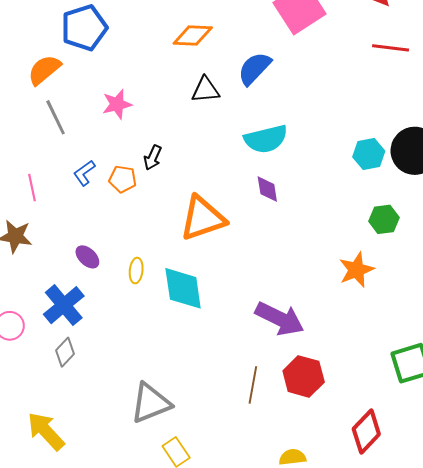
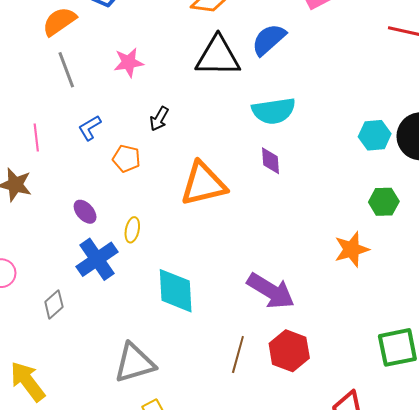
black triangle: (205, 90) -> (218, 56), size x1.6
orange pentagon: (123, 179) -> (126, 158), moved
cyan diamond: (183, 288) -> (176, 291), moved
blue cross: (64, 305) -> (97, 259), moved

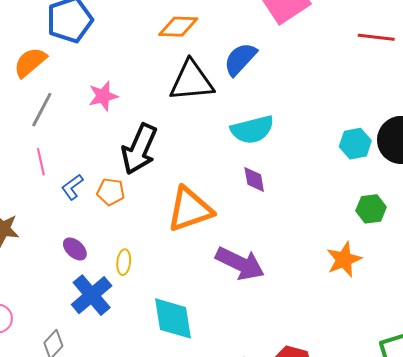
gray line: (66, 70) -> (42, 110), turned 54
black arrow: (159, 119) -> (139, 149), size x2.0
blue L-shape: (90, 128) -> (72, 187), moved
pink line: (36, 138) -> (41, 162), moved
purple arrow: (271, 291) -> (240, 263), moved

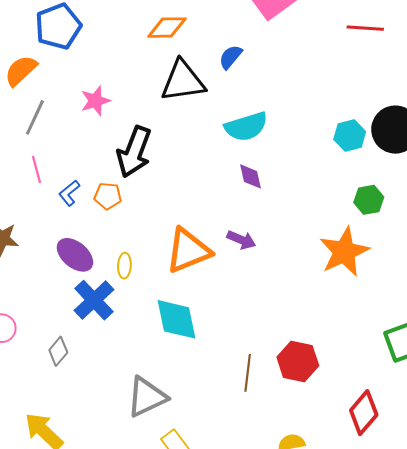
blue semicircle: (240, 59) -> (231, 57), size x0.7
orange triangle: (190, 209) -> (188, 251), moved
purple ellipse: (75, 249) -> (75, 255), size x1.5
orange star: (344, 259) -> (344, 252), size x1.4
purple arrow: (240, 263) -> (241, 240), moved, size x0.6

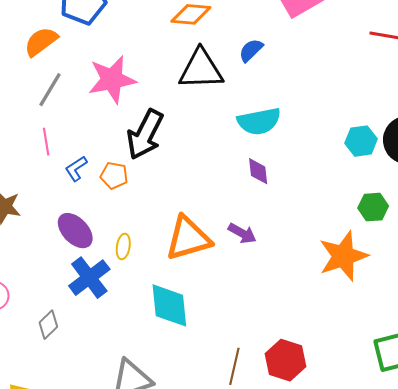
pink star: (95, 101) -> (112, 80), size x1.6

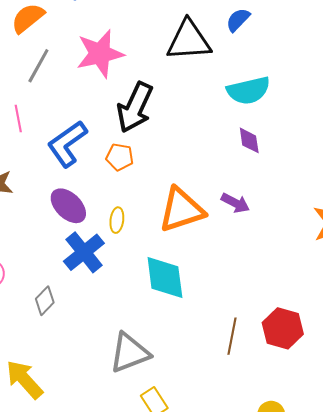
pink line: (46, 142) -> (18, 118), moved
blue L-shape: (76, 169) -> (67, 144), size x1.8
orange pentagon: (114, 175) -> (120, 157), moved

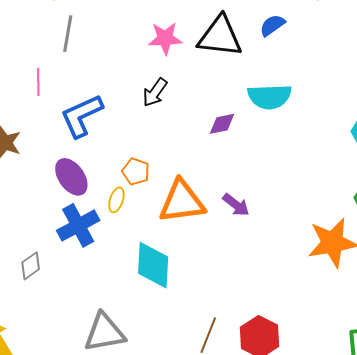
pink star: (100, 54) -> (165, 38), moved, size x0.7
gray line: (38, 66) -> (68, 34), turned -30
black arrow: (135, 107) -> (155, 92), size x0.6
purple diamond: (249, 140) -> (222, 124), moved, turned 76
orange pentagon: (120, 157) -> (136, 171), moved

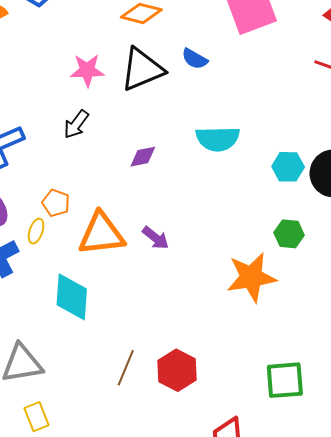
blue semicircle: (272, 25) -> (195, 59), turned -116
black triangle: (220, 37) -> (142, 69), turned -30
cyan semicircle: (270, 97) -> (218, 139), moved

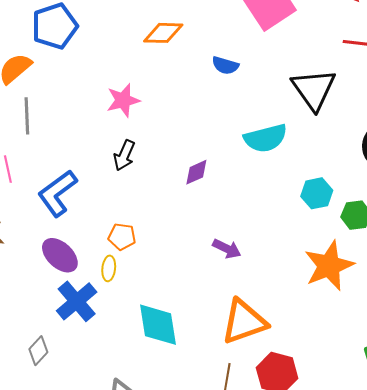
black triangle: (142, 69) -> (314, 89), moved, turned -30
cyan hexagon: (288, 167) -> (317, 193), moved
orange triangle: (101, 234) -> (244, 322), moved

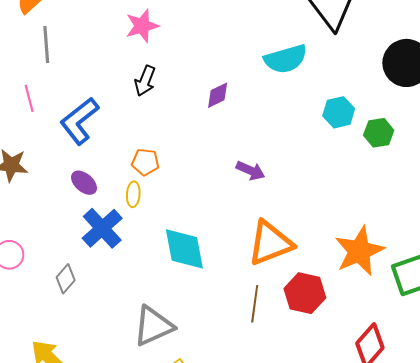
purple ellipse: (60, 255) -> (84, 183), size x0.7
orange star: (329, 266) -> (359, 251), moved

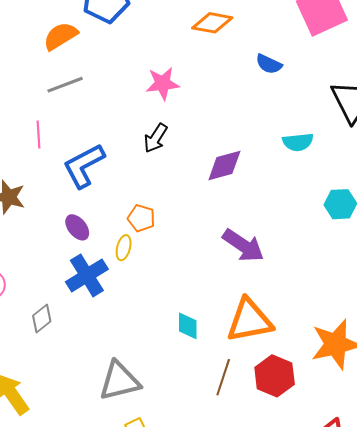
gray line: (46, 45) -> (65, 85), turned 63
cyan semicircle: (286, 59) -> (298, 142), size x0.7
purple diamond: (218, 95) -> (224, 165), size x1.4
purple arrow: (251, 171) -> (243, 246), size x1.5
cyan diamond: (184, 249) -> (188, 326), moved, size x0.6

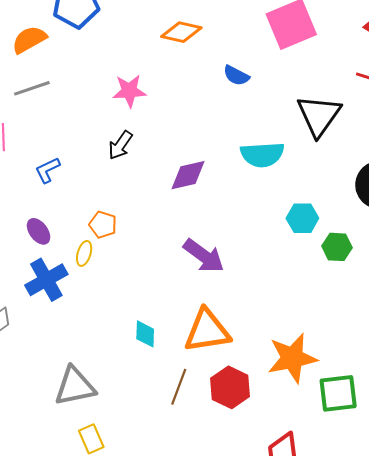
cyan semicircle: (298, 142) -> (262, 155), size x1.4
blue L-shape: (84, 166) -> (48, 170), size x0.6

